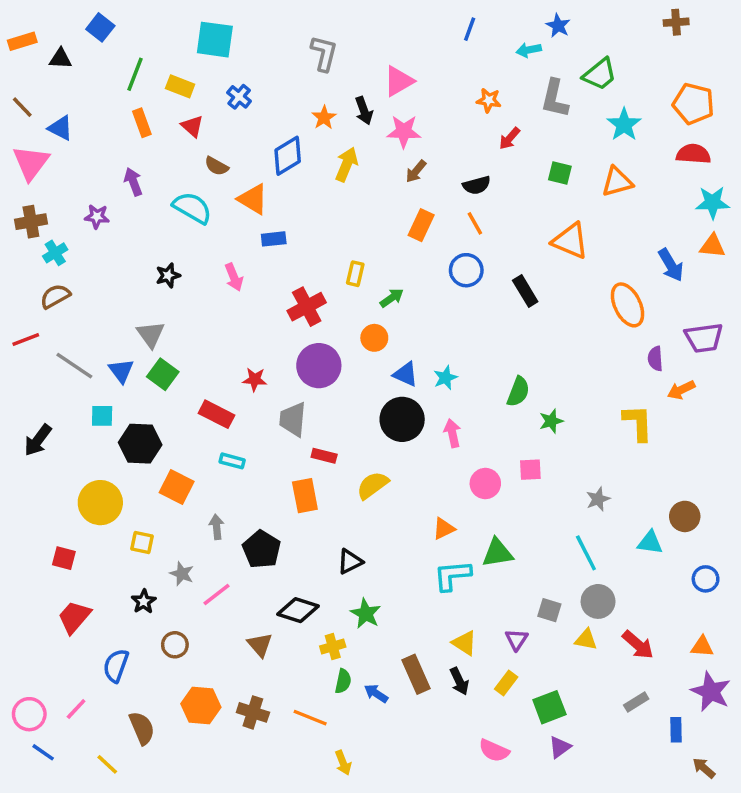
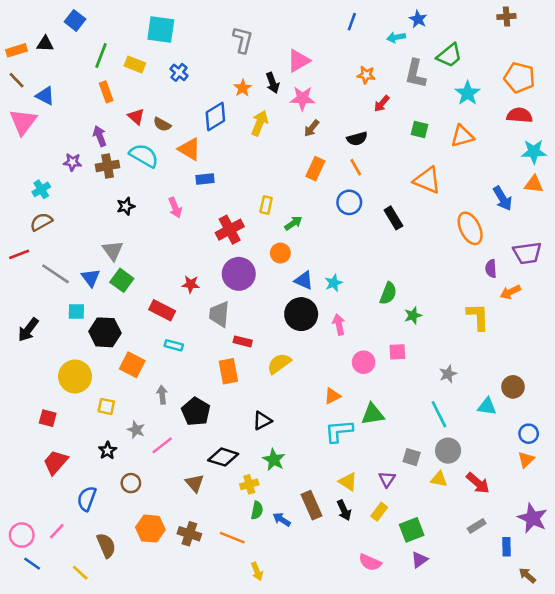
orange rectangle: (22, 41) -> (17, 50), moved
red triangle: (192, 126) -> (136, 117), moved
brown cross: (31, 222) -> (108, 166), moved
orange triangle: (702, 647) -> (526, 460), moved, turned -48

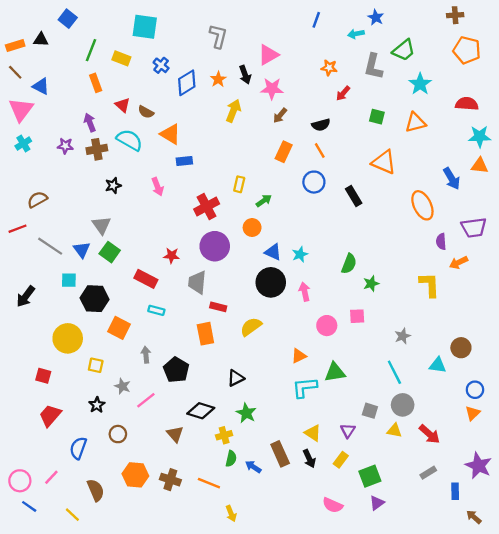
orange pentagon: (519, 78) -> (467, 50), moved
blue diamond: (215, 117) -> (187, 83), moved
cyan cross: (41, 189) -> (23, 143), moved

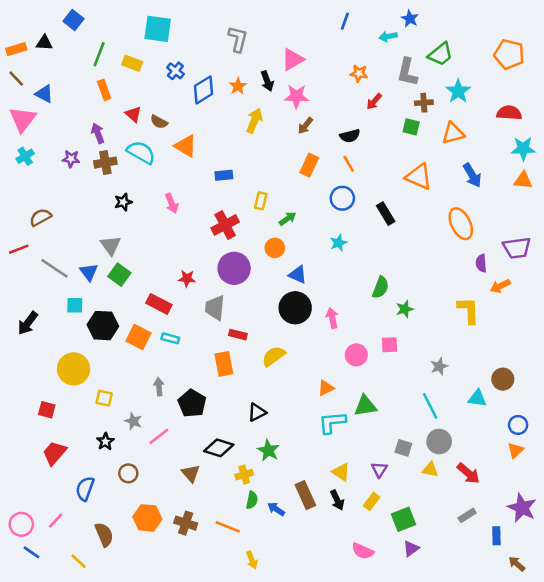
brown cross: (455, 15) -> (424, 103), moved
blue rectangle: (184, 161) -> (224, 175), moved
blue arrow: (452, 179) -> (472, 175), moved
cyan star: (300, 254) -> (338, 243), moved
orange square: (119, 328) -> (139, 337), moved

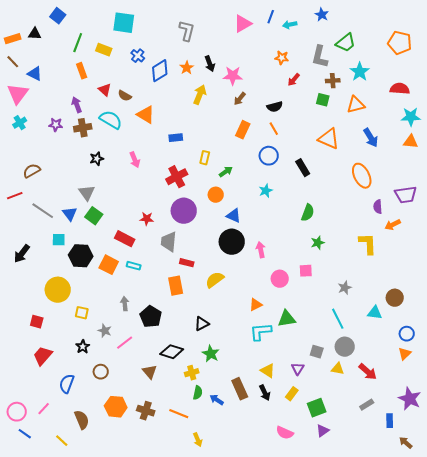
cyan arrow: (388, 36) -> (290, 25), moved
pink triangle: (293, 59) -> (243, 24), moved
green semicircle: (381, 287) -> (308, 213), moved

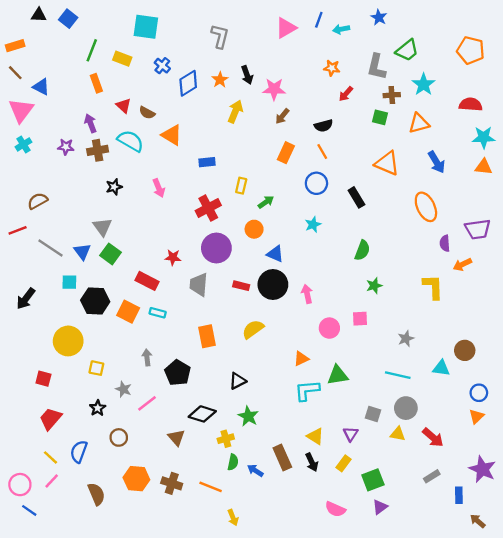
black triangle: (35, 34) -> (39, 15), moved
red rectangle: (187, 263) -> (241, 286), moved
cyan line: (338, 319) -> (398, 375), turned -50
yellow line: (62, 441) -> (51, 457), moved

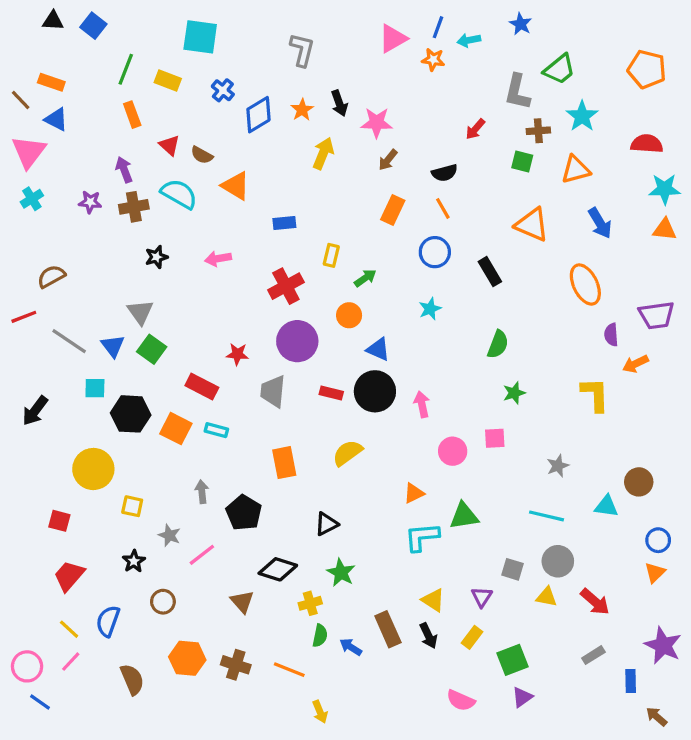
orange rectangle: (15, 46) -> (51, 82), moved, turned 36
orange star: (332, 68) -> (433, 60), moved
pink arrow: (159, 188) -> (218, 259), turned 102

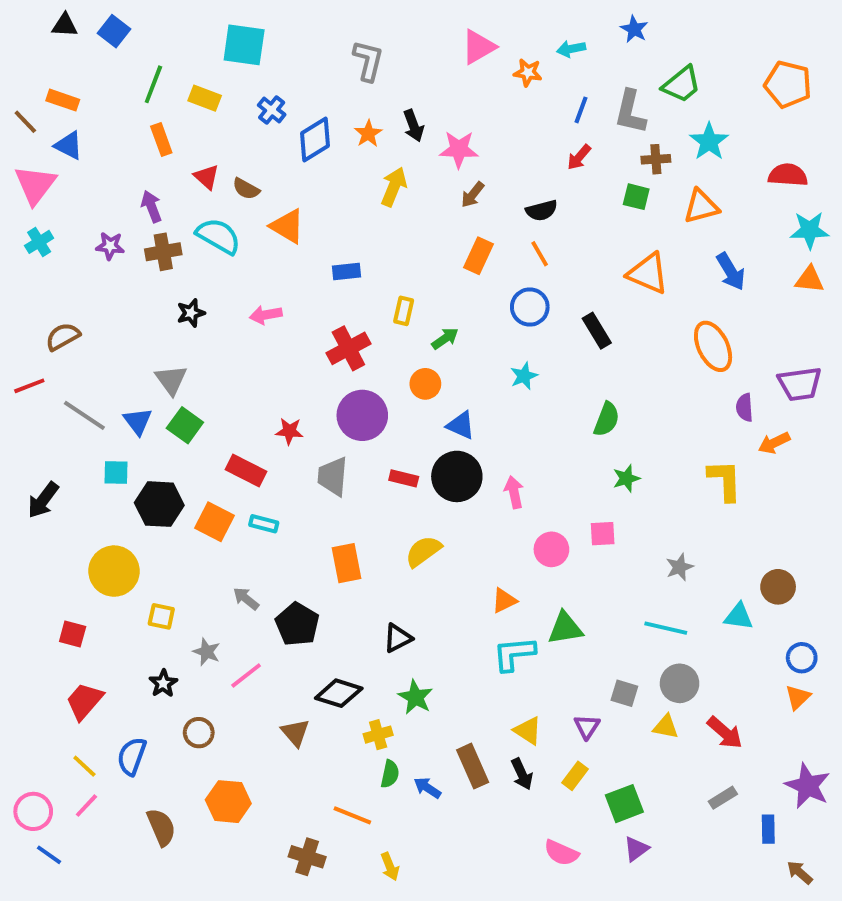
blue line: (438, 27) -> (581, 110), moved
gray arrow: (202, 492) -> (246, 599), turned -45
brown cross: (236, 665) -> (307, 857), moved

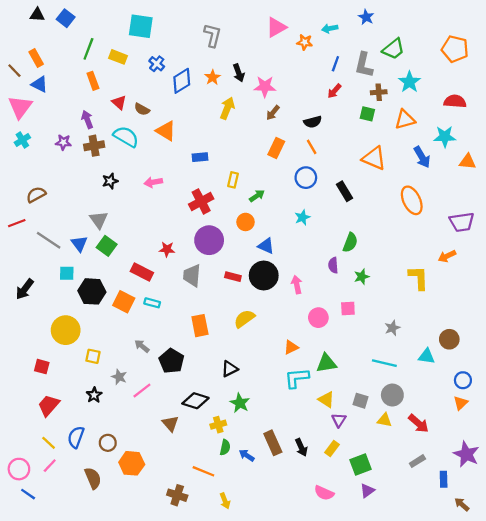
orange rectangle: (63, 100) -> (36, 58), turned 42
cyan star: (810, 230) -> (445, 137), moved
purple semicircle: (745, 407) -> (333, 265), moved
yellow triangle: (528, 731) -> (326, 400), moved
brown circle: (199, 733) -> (108, 443), moved

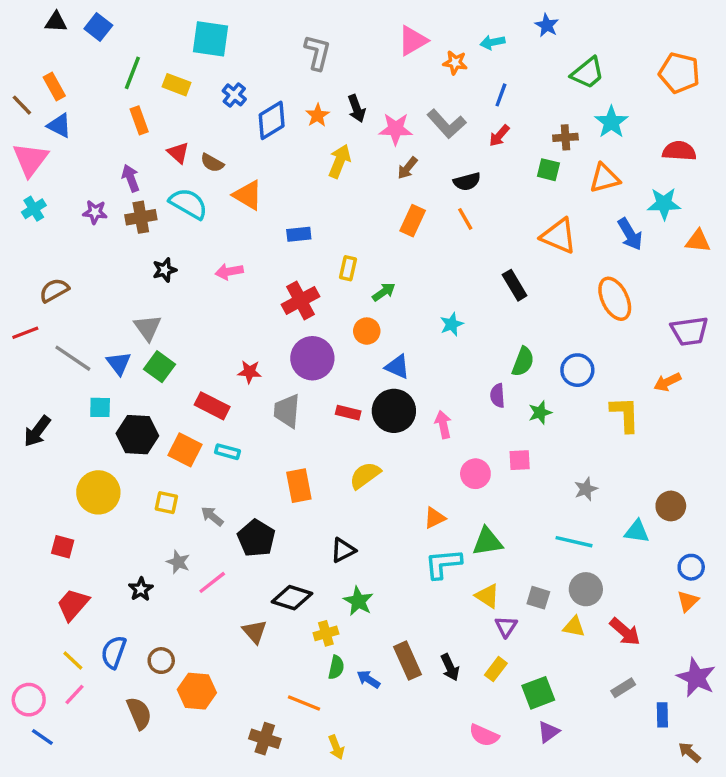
gray L-shape: (364, 65) -> (447, 124), moved, turned -55
blue circle: (306, 178) -> (577, 370), moved
yellow square: (93, 356) -> (166, 503), moved

